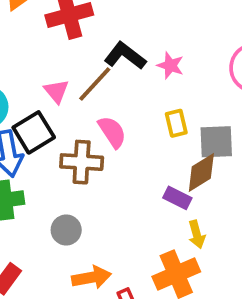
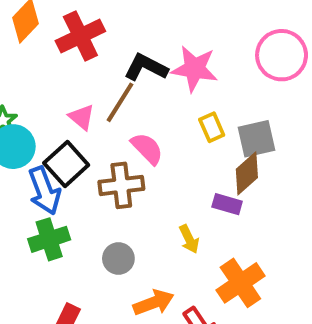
pink star: (170, 65) -> (195, 69), size x1.6
yellow arrow: (197, 234) -> (189, 239), moved

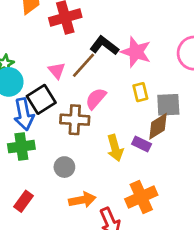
pink semicircle: (147, 149) -> (96, 99), turned -105
yellow arrow: (189, 239) -> (115, 148), moved, size x1.4

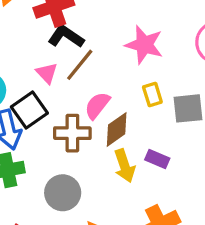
black L-shape: (104, 46) -> (66, 36), moved
brown diamond: (158, 126) -> (117, 129), moved
gray circle: (64, 167) -> (63, 193), size x1.4

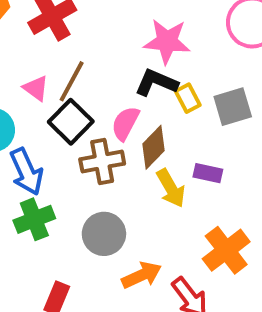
black L-shape: (66, 36) -> (156, 83), moved
brown line: (80, 65) -> (72, 81), moved
pink triangle: (47, 73) -> (36, 88), moved
black square: (29, 110) -> (71, 122), moved

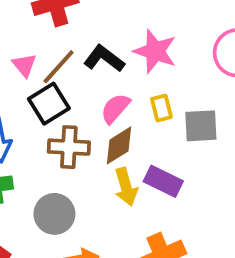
black L-shape: (156, 83) -> (104, 59), moved
pink semicircle: (125, 123) -> (115, 108), moved
purple rectangle: (208, 173) -> (163, 181), size x1.4

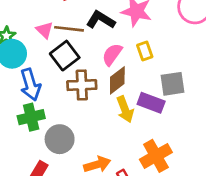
brown line: (59, 67) -> (69, 29), turned 60
gray square: (201, 126) -> (173, 84), moved
gray circle: (54, 214) -> (60, 139), moved

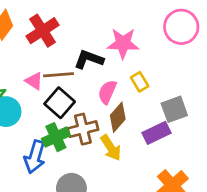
blue arrow: (30, 85) -> (35, 157), moved, turned 44
purple rectangle: (151, 103) -> (157, 133), turned -35
yellow arrow: (125, 109) -> (111, 148), moved
green cross: (31, 117) -> (56, 137), moved

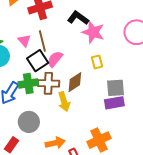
black L-shape: (89, 59) -> (78, 18), moved
brown line: (59, 75) -> (42, 41), turned 65
pink semicircle: (107, 92) -> (55, 59), moved
purple rectangle: (157, 133) -> (114, 103), moved

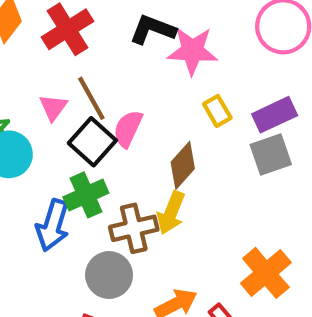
pink triangle: (24, 40) -> (53, 107), turned 32
brown cross: (48, 83) -> (134, 228), moved
yellow arrow: (64, 102) -> (171, 213), turned 54
purple rectangle: (114, 103) -> (275, 115), moved

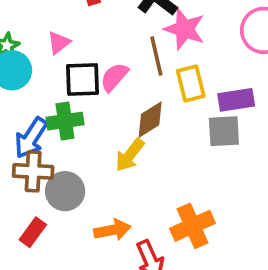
brown line: (91, 98) -> (156, 56), moved
yellow rectangle: (217, 111) -> (191, 84), size x1.4
black square: (92, 142) -> (83, 80), turned 30
brown cross: (134, 228) -> (33, 171), moved

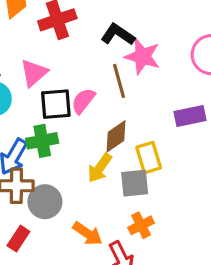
pink triangle: (59, 43) -> (34, 73), size x1.4
yellow rectangle: (191, 84) -> (149, 158), moved
gray square: (224, 131) -> (135, 183), moved
orange cross: (192, 226) -> (141, 225), moved, size x0.7
orange arrow: (112, 230) -> (88, 234), turned 48

